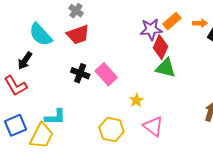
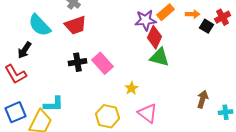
black cross: (80, 73) -> (78, 62), turned -30

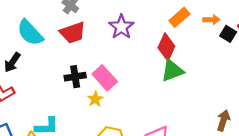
purple star: (146, 20) -> (121, 27), moved, turned -30
green triangle: (160, 57) -> (172, 71), turned -35
yellow star: (132, 88) -> (95, 99), moved

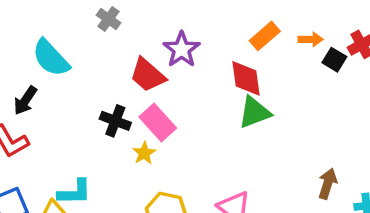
red trapezoid: (73, 33) -> (148, 75), moved, turned 60
red diamond: (166, 47) -> (246, 78), turned -32
black cross: (75, 77) -> (115, 121), turned 30

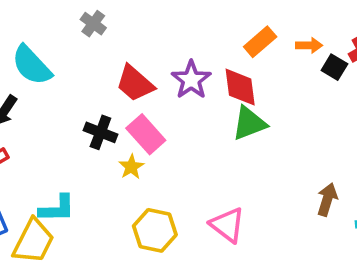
purple star: (182, 50) -> (191, 80), moved

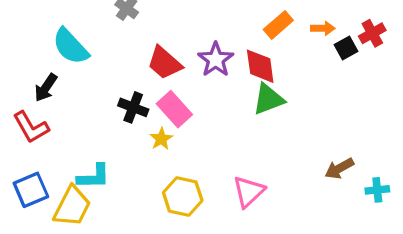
black square: (334, 67) -> (346, 48), turned 30
brown arrow: (327, 200) -> (339, 168), turned -136
pink triangle: (227, 225) -> (249, 192), turned 40

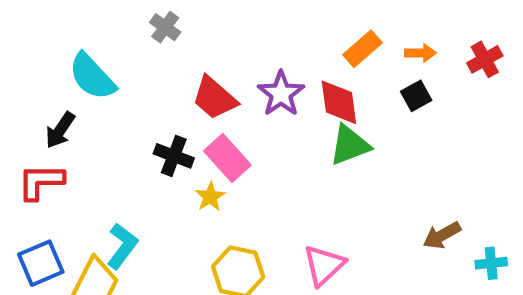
black square: (346, 48) -> (416, 96), moved
red L-shape: (31, 127) -> (41, 182), turned 120
cyan L-shape: (94, 177) -> (122, 246), turned -52

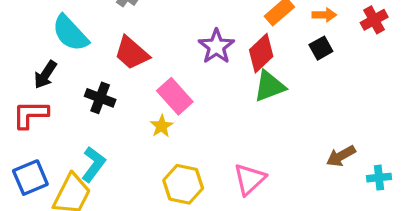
red trapezoid: (215, 98) -> (132, 53), moved
red diamond: (339, 102) -> (261, 53), turned 54
black cross: (174, 156) -> (100, 98), moved

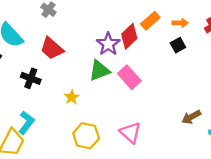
red diamond: (261, 53) -> (129, 36), moved
green triangle: (269, 86) -> (99, 71), moved
pink rectangle: (175, 96) -> (129, 77), moved
pink triangle: (250, 179) -> (130, 133), turned -35

